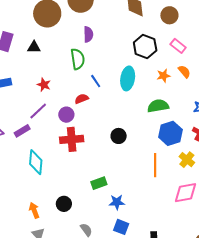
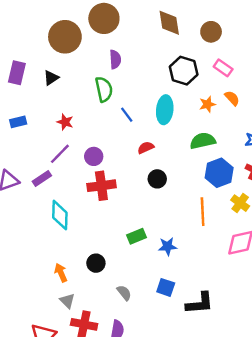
black triangle: (34, 47) -> (51, 78), turned -32
red semicircle: (82, 99) -> (146, 148), moved
blue star: (117, 202) -> (168, 246), moved

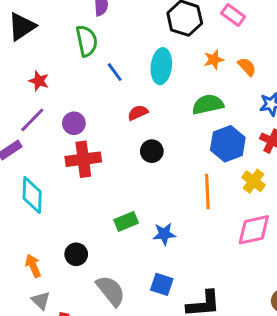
black triangle: (51, 78) -> (22, 26), size x1.5
orange semicircle: (232, 98) -> (247, 67), moved
gray semicircle: (124, 293) -> (111, 291), size x1.6

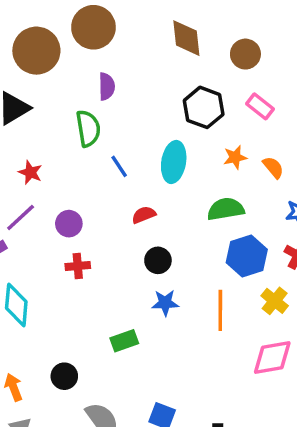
red cross: (83, 159) -> (78, 266), size x0.6
blue star: (164, 234) -> (165, 303), moved

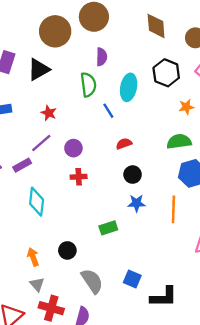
cyan ellipse: (174, 162) -> (129, 87), moved

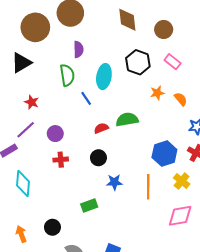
green semicircle: (179, 141) -> (127, 120), moved
black circle: (133, 175) -> (98, 158), moved

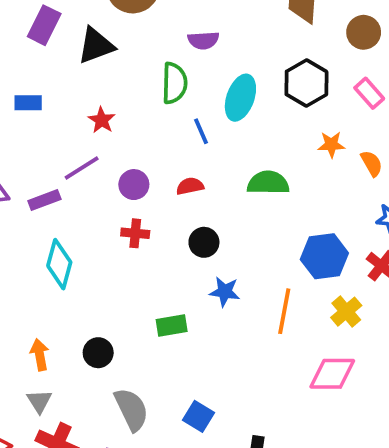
purple semicircle: (78, 49) -> (203, 40), turned 77
red semicircle: (101, 128) -> (190, 186), moved

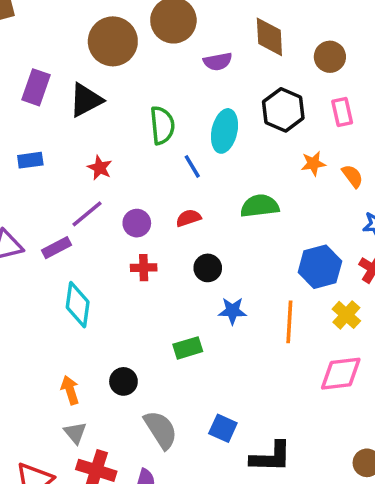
purple semicircle: (203, 40) -> (218, 62), moved
pink rectangle: (369, 93) -> (342, 112), turned 36

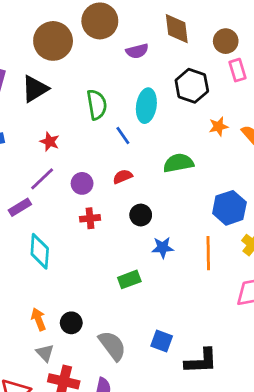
pink rectangle: (342, 112) -> (237, 70), moved
black circle: (123, 381) -> (71, 323), moved

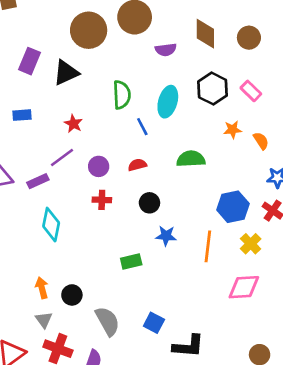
brown circle: (226, 41) -> (249, 38), moved
pink rectangle: (237, 70) -> (251, 91), moved, turned -36

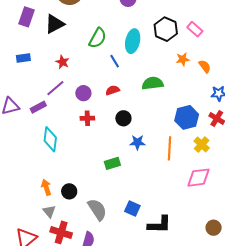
green semicircle: (122, 95) -> (98, 38), turned 35

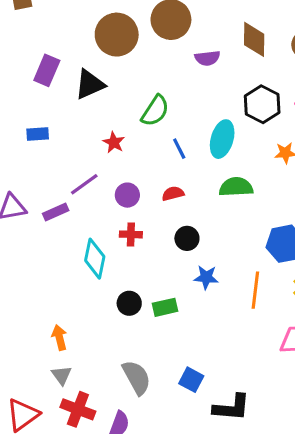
cyan ellipse: (133, 41) -> (222, 139), moved
red star: (62, 62) -> (114, 142), moved
cyan diamond: (50, 139) -> (95, 259), moved
black circle: (69, 191) -> (129, 303), moved

